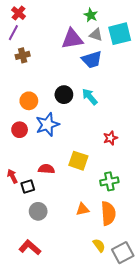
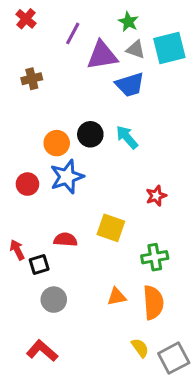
purple line: (13, 33) -> (73, 33), moved
orange circle: (29, 101) -> (57, 143), moved

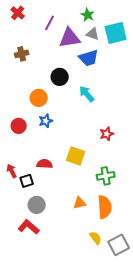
black circle: (90, 134) -> (60, 77), moved
blue star: (67, 177) -> (46, 121), size x0.6
red L-shape: (42, 351) -> (29, 227), moved

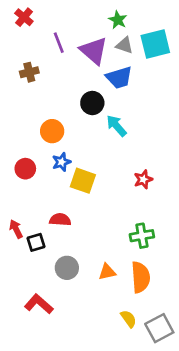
purple line: (50, 23) -> (59, 43), moved, turned -49
purple triangle: (70, 38) -> (94, 51), turned 50
black circle: (60, 77) -> (92, 103), moved
yellow square: (76, 156) -> (83, 181), moved
gray circle: (37, 205) -> (67, 268), moved

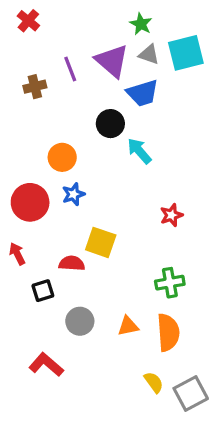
purple line: (59, 43) -> (70, 69), moved
red circle: (25, 169) -> (30, 202), size x1.5
yellow square: (83, 181) -> (101, 242), moved
red arrow: (16, 229) -> (17, 254), moved

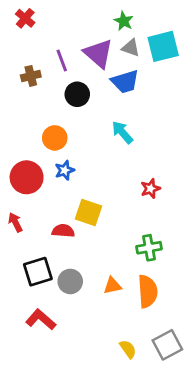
black circle: (110, 124) -> (77, 94), moved
black square: (43, 291) -> (38, 272), moved, size x1.5
yellow semicircle: (154, 382) -> (128, 349), moved

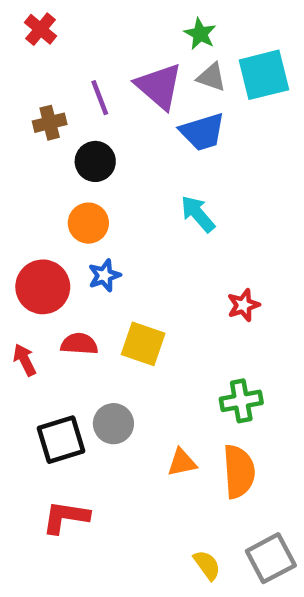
black circle: (77, 94) -> (95, 161), moved
red semicircle: (63, 231) -> (79, 344), moved
gray circle: (70, 281) -> (113, 424), moved
red L-shape: (41, 319) -> (66, 517), turned -32

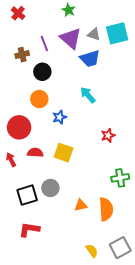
green star: (200, 34) -> (69, 10), moved
blue star: (104, 275) -> (60, 117), moved
green cross: (241, 401) -> (120, 178), moved

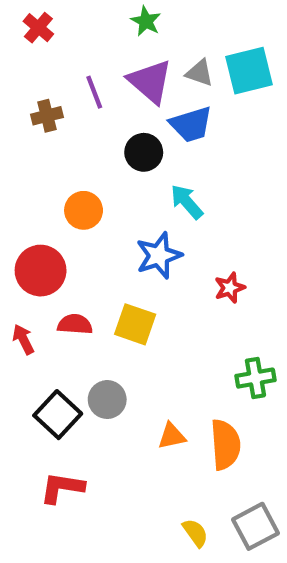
black circle: (42, 72) -> (144, 152), moved
blue star: (60, 117) -> (159, 255), moved, size x1.5
black square: (27, 195) -> (58, 415), turned -30

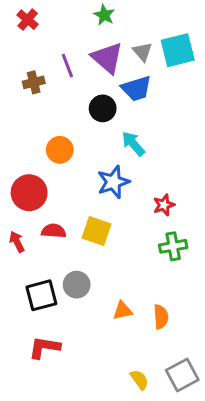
gray triangle: (200, 73) -> (142, 52), turned 30
green cross: (255, 378) -> (173, 246), moved
black square: (58, 415) -> (41, 295), turned 32
orange semicircle: (225, 445) -> (161, 317), size x0.7

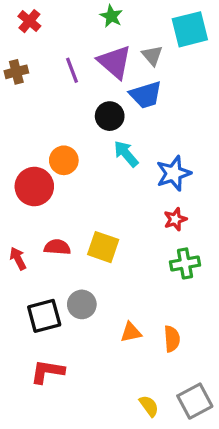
cyan square: (178, 50) -> (190, 29), moved
brown cross: (34, 82) -> (16, 72), moved
cyan arrow: (133, 144) -> (126, 154), moved
blue star: (113, 182) -> (174, 173), moved
red circle: (29, 193) -> (34, 186), moved

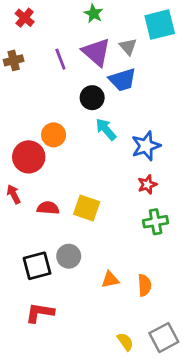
red arrow: (18, 259) -> (14, 194), moved

